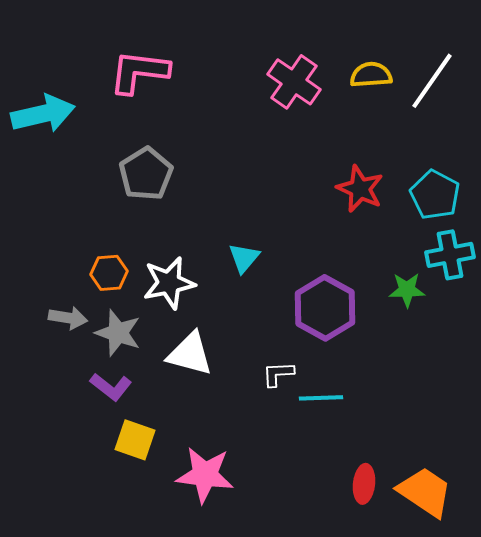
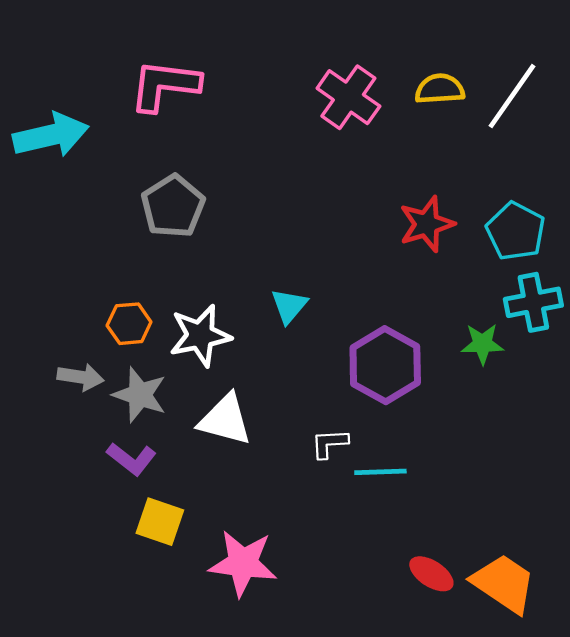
red star: (360, 189) -> (427, 224), turned 30
red ellipse: (364, 484) -> (431, 574), turned -63

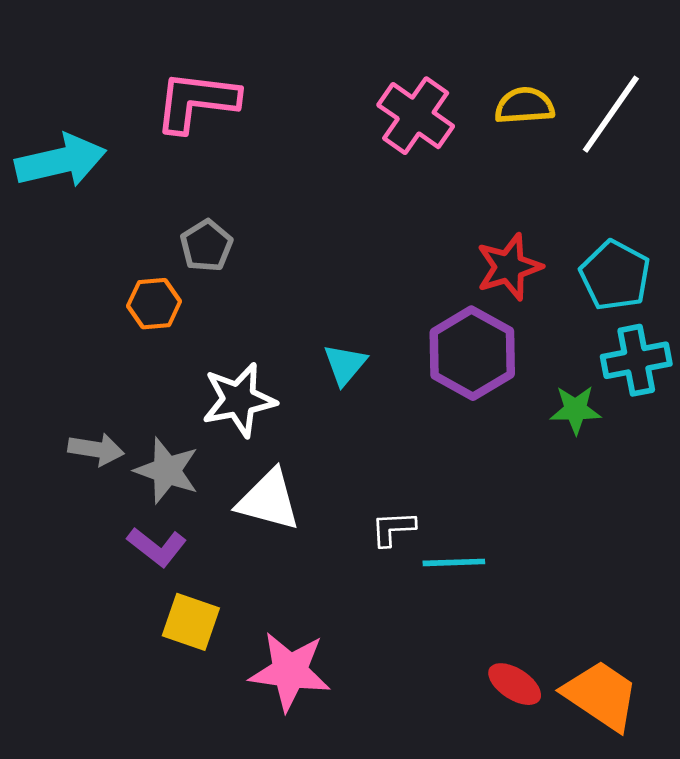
gray pentagon: (173, 206) -> (206, 246), size x0.7
orange hexagon: (129, 324) -> (154, 304), moved
purple hexagon: (385, 365) -> (472, 353), moved

